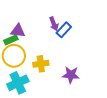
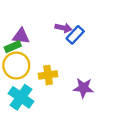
purple arrow: (54, 24) -> (63, 28), turned -56
cyan cross: (18, 83) -> (21, 97), turned -30

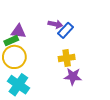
yellow cross: (48, 75) -> (67, 58), moved

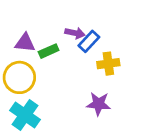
green rectangle: (11, 41) -> (49, 51), moved
yellow cross: (67, 58) -> (108, 64), moved

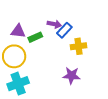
cyan cross: (25, 115) -> (18, 84), turned 35

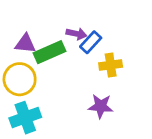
green rectangle: (35, 37) -> (49, 52), size x1.5

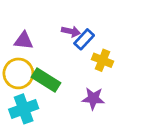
green rectangle: (49, 52) -> (46, 80), moved, turned 56
yellow cross: (111, 65) -> (102, 60), turned 30

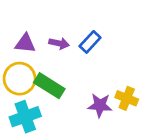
purple arrow: (71, 31) -> (59, 43), moved
yellow cross: (102, 60) -> (127, 98), moved

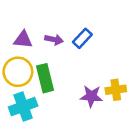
green rectangle: (49, 86) -> (45, 78), turned 44
yellow cross: (127, 98) -> (116, 90), turned -30

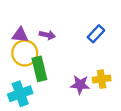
blue rectangle: (82, 38) -> (96, 34), moved
yellow circle: (18, 72) -> (25, 53), moved

